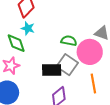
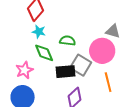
green semicircle: (69, 41) -> (68, 41), moved
green diamond: (16, 43) -> (44, 53), moved

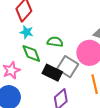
black rectangle: (65, 72) -> (52, 73), turned 30

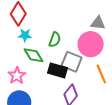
green semicircle: (55, 42) -> (55, 40), turned 112

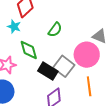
cyan star: (25, 35) -> (14, 27), moved
green semicircle: (55, 40) -> (55, 30), moved

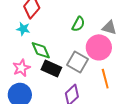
green semicircle: (55, 30) -> (78, 24), moved
black rectangle: (48, 71) -> (51, 68), moved

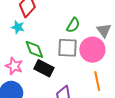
gray triangle: (109, 28) -> (104, 30), turned 35
gray square: (78, 62) -> (67, 48), moved, turned -30
pink star: (21, 68) -> (14, 66), turned -30

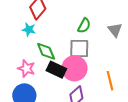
pink circle: (92, 50) -> (74, 68), moved

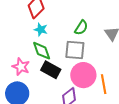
cyan star: (29, 30) -> (41, 30), moved
pink circle: (74, 68) -> (83, 75), moved

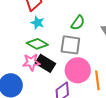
green diamond: (42, 51) -> (37, 44), turned -45
pink star: (21, 67) -> (31, 62), moved, turned -30

